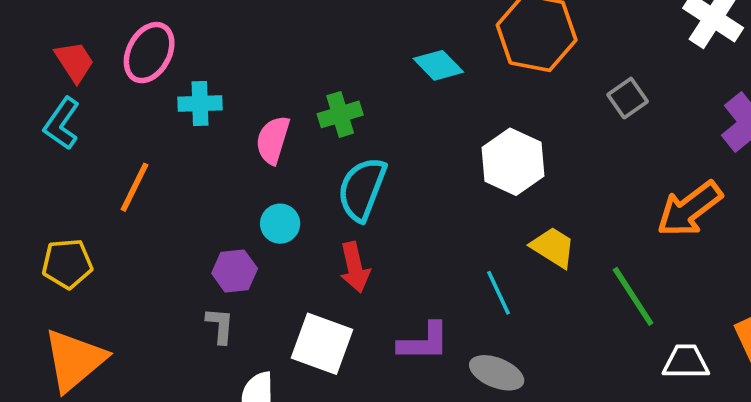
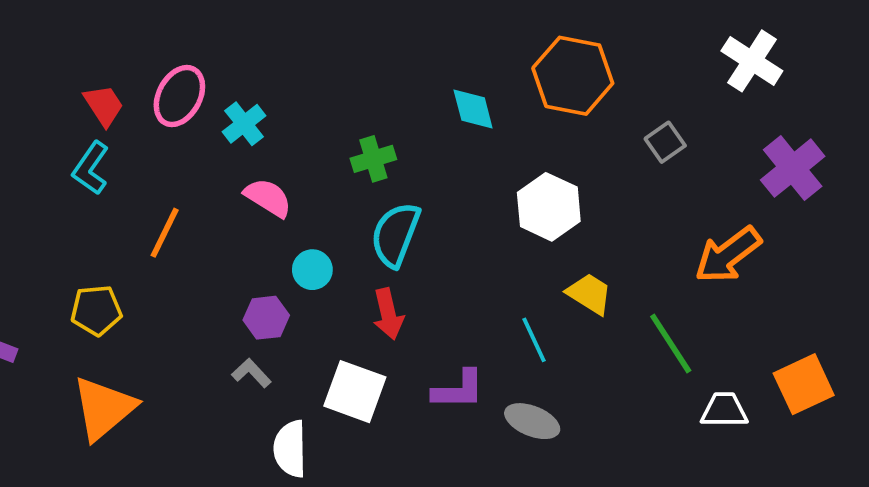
cyan diamond: (438, 65) -> (473, 109), turned 30
cyan cross: (200, 104) -> (244, 124), moved, turned -36
pink semicircle: (273, 140) -> (268, 198), moved, turned 105
gray L-shape: (220, 325) -> (251, 373), turned -48

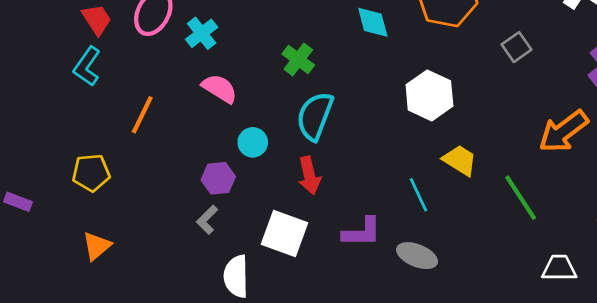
green cross: (373, 159) -> (298, 60), turned -36
gray L-shape: (251, 373) -> (207, 220), turned -92
orange triangle: (104, 408) -> (97, 246), size x0.6
white trapezoid: (724, 410) -> (559, 268), moved

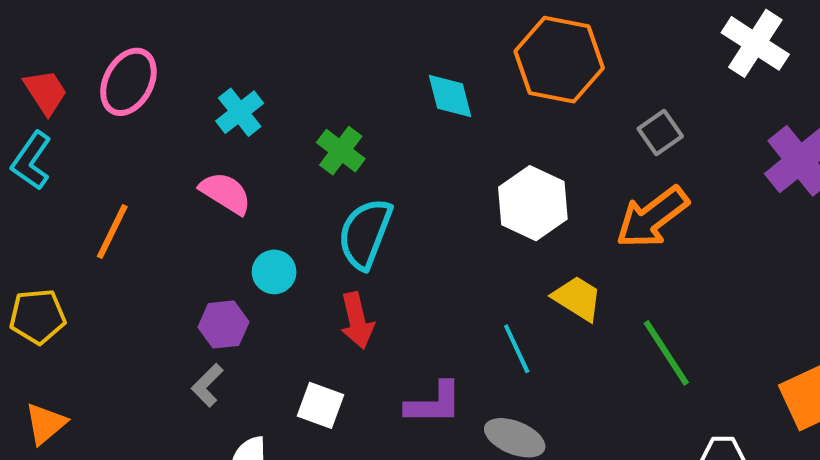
cyan cross: (202, 33) -> (240, 112), moved
orange arrow: (563, 131) -> (652, 217), moved
white square: (284, 233) -> (321, 405), size x0.7

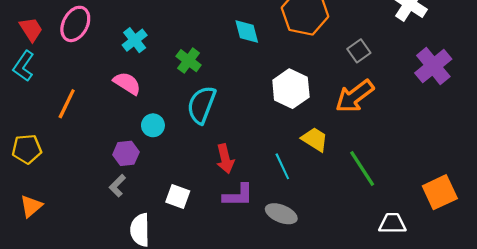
red arrow: (357, 320) -> (225, 159), moved

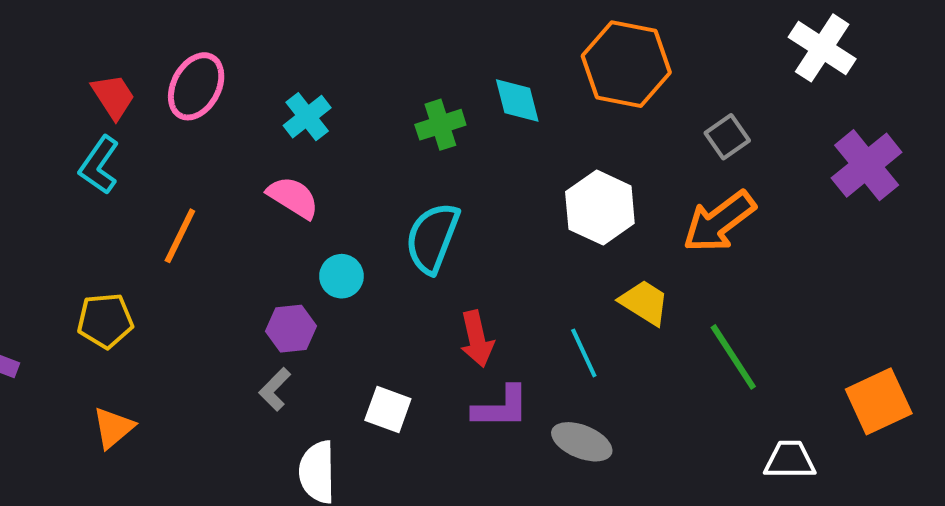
green cross: (189, 61) -> (440, 125), moved, turned 35

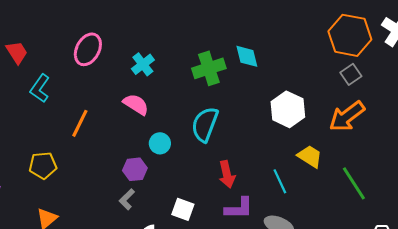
orange hexagon: (626, 64) -> (350, 35), moved
red trapezoid: (113, 96) -> (17, 52), moved
green cross: (440, 125) -> (209, 68), size x1.4

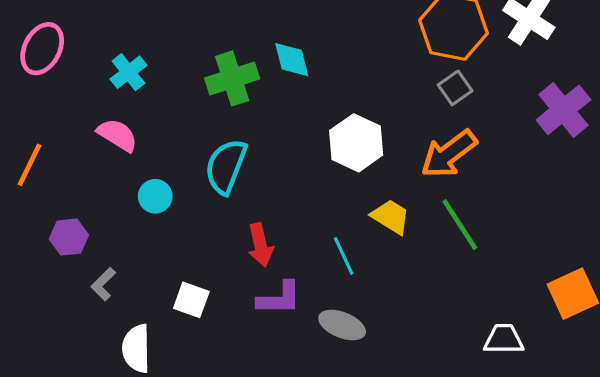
purple hexagon: (135, 169) -> (69, 237), moved
green line: (354, 183) -> (460, 225), moved

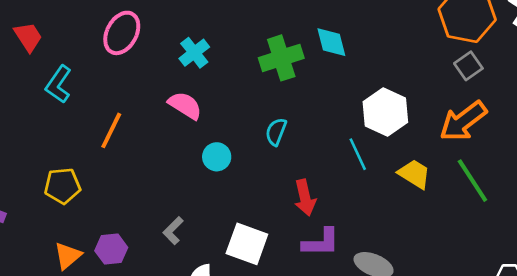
cyan semicircle: (226, 166) -> (276, 132), size x0.6
purple hexagon: (69, 237) -> (111, 249), moved
cyan line: (344, 256) -> (358, 154), moved
white square: (191, 300) -> (247, 244), size x1.4

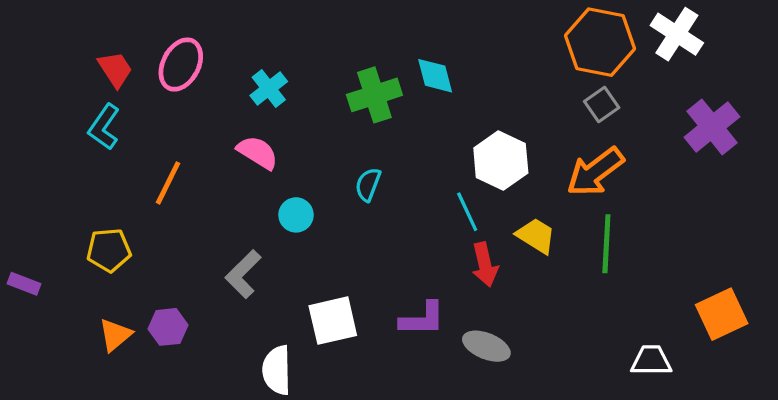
red trapezoid: (28, 37) -> (115, 69), moved
green line: (472, 181) -> (606, 244), turned 36
red arrow: (305, 198) -> (485, 265), moved
gray L-shape: (173, 231) -> (243, 274), moved, size x1.4
white square: (247, 244) -> (333, 321), turned -33

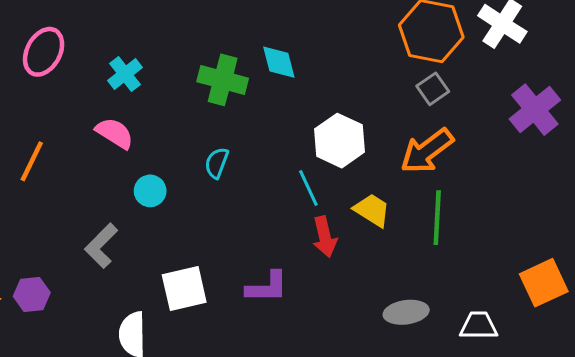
green cross: (374, 95) -> (223, 80), turned 33
gray ellipse: (486, 346) -> (406, 312), moved, turned -30

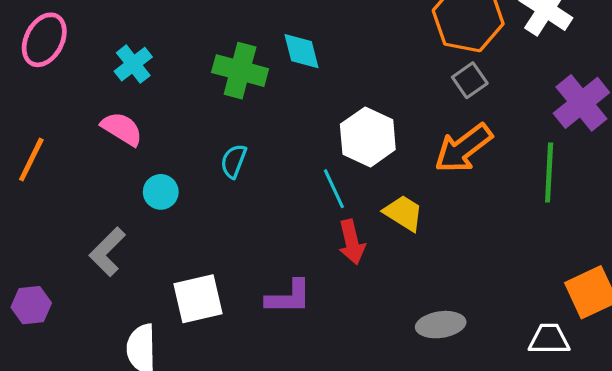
green line: (437, 218) -> (549, 172), moved
white trapezoid: (479, 326) -> (549, 339), moved

